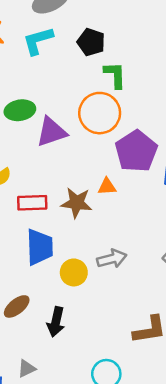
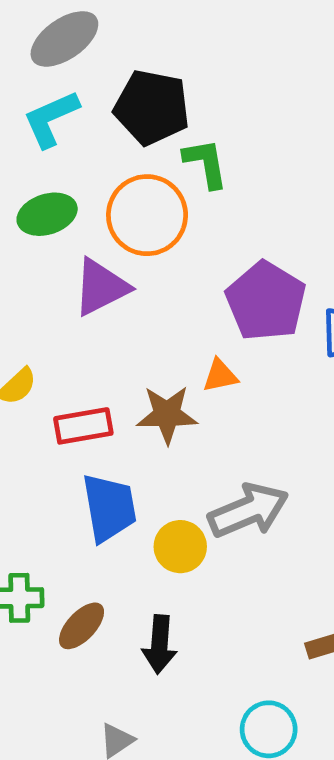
black pentagon: (91, 42) -> (152, 107), size x1.4
green ellipse: (20, 110) -> (47, 214), moved
orange circle: (100, 113) -> (147, 215), moved
gray arrow: (112, 259) -> (248, 511), size x1.4

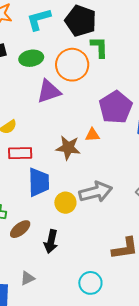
red rectangle: (83, 426) -> (20, 153), moved

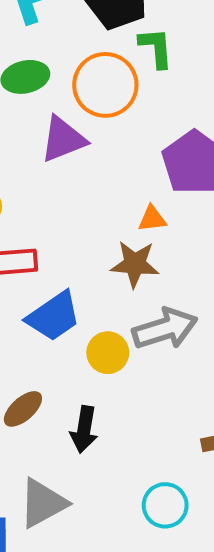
brown star: (68, 148) -> (135, 264), moved
blue trapezoid: (39, 182) -> (54, 316), turned 60
gray triangle: (28, 278) -> (43, 503), size x1.8

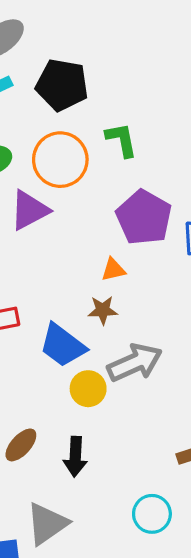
green L-shape: (156, 48) -> (121, 140), moved
brown star: (135, 264) -> (103, 310), size x0.7
blue trapezoid: (54, 316) -> (63, 345), moved, turned 78

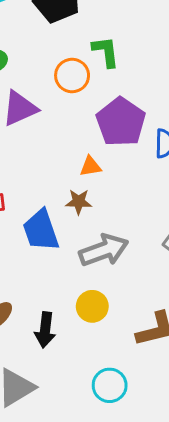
orange circle: (60, 160) -> (72, 76), moved, size x0.7
blue trapezoid: (63, 345) -> (41, 230), turned 30
yellow circle: (88, 389) -> (92, 306), moved

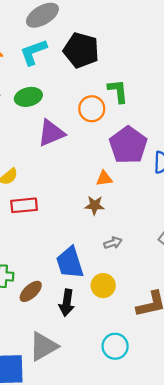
blue trapezoid: (41, 230) -> (70, 263), moved
gray arrow: (104, 250) -> (113, 243), size x0.5

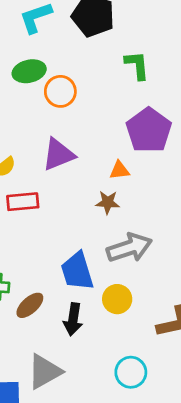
orange circle: (92, 109) -> (60, 91), moved
purple triangle: (51, 133) -> (58, 154), moved
gray arrow: (113, 243) -> (129, 248), size x2.0

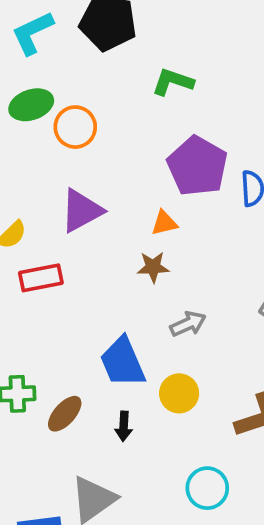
green L-shape: (137, 65) -> (173, 82), turned -60
gray arrow: (129, 248) -> (188, 324), size x0.6
black arrow: (73, 319) -> (124, 426), size x0.7

